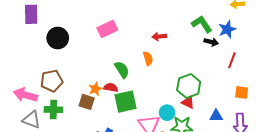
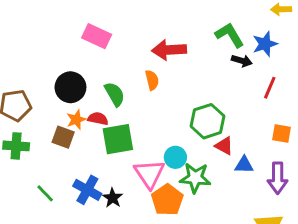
pink rectangle: (107, 29) -> (97, 36), turned 48
red arrow: (159, 36) -> (169, 50), size x1.6
black circle: (58, 38) -> (70, 87), moved
red triangle: (188, 102) -> (224, 146), moved

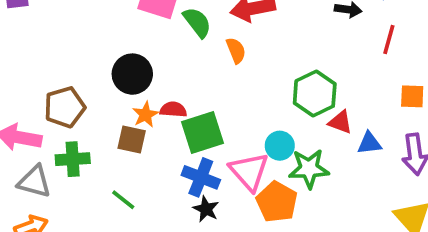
green semicircle: (115, 94) -> (197, 22), moved
blue cross: (87, 190) -> (201, 177), moved
green line: (45, 193) -> (123, 200), moved

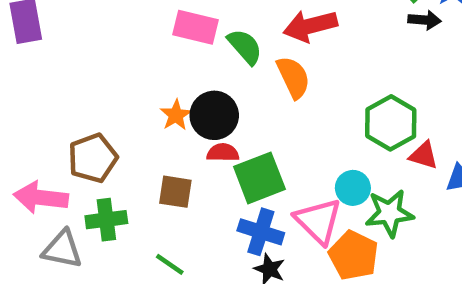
orange semicircle: (236, 50) -> (293, 77), size x1.4
black circle: (132, 74) -> (214, 115), moved
orange star: (145, 115) -> (176, 115), moved

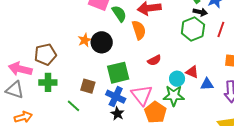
green hexagon: (391, 123) -> (193, 29), moved
red semicircle: (223, 153) -> (154, 60), moved, turned 144
cyan circle: (353, 188) -> (177, 79), moved
brown square: (175, 192) -> (88, 86), moved
gray triangle: (62, 249) -> (15, 90), moved

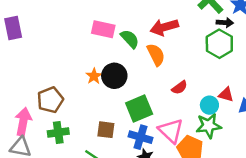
pink arrow: (20, 69) -> (23, 122), turned 95

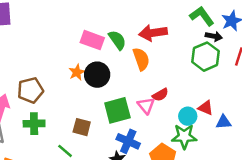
pink rectangle: (103, 29) -> (92, 40), moved
pink triangle: (171, 131) -> (146, 106), moved, size x0.7
blue cross: (141, 137) -> (128, 141), moved

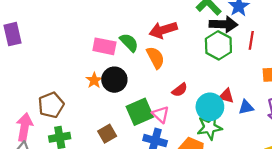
black arrow: (214, 36) -> (224, 24), size x1.6
pink triangle: (146, 106) -> (161, 114), moved
cyan circle: (188, 116) -> (210, 107), size x1.5
brown square: (82, 127) -> (107, 134), turned -36

